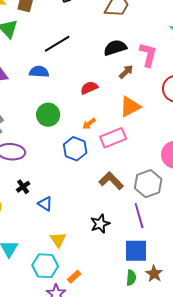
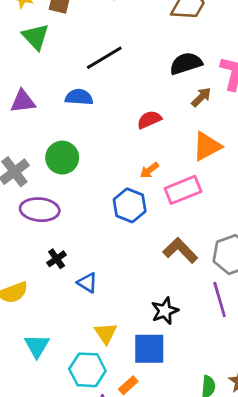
green circle: (48, 115) -> (62, 158), moved
blue square: (136, 251) -> (149, 349), moved

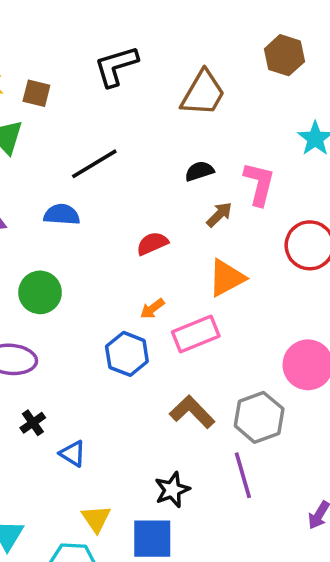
black semicircle: (186, 63) -> (199, 171), size x0.7

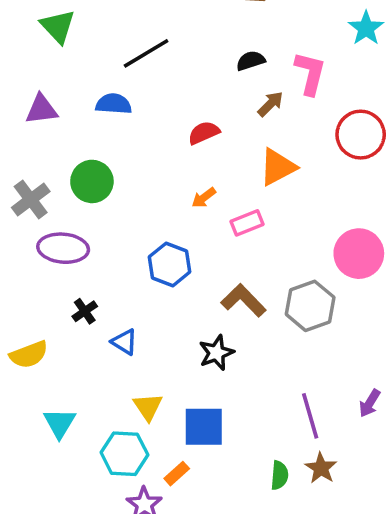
pink rectangle: (196, 334) -> (247, 223), size x0.7
blue hexagon: (127, 354) -> (169, 264), moved
purple line: (243, 475) -> (310, 416), moved
black star: (172, 490) -> (216, 353), moved

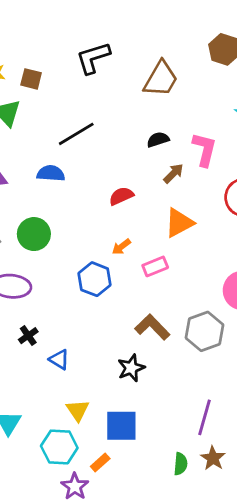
blue hexagon: (169, 264) -> (95, 279), moved
purple line: (310, 416) -> (204, 417), turned 32

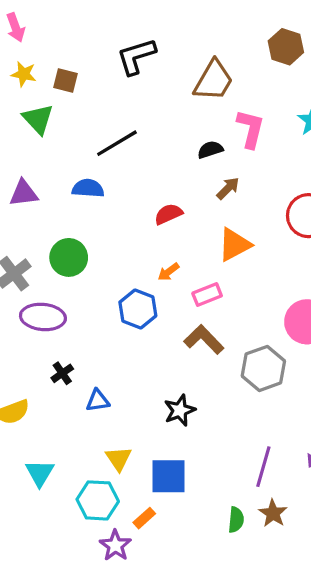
pink L-shape: (204, 149) -> (250, 129), moved
brown L-shape: (152, 327) -> (204, 340), moved
blue triangle: (59, 360) -> (98, 401), turned -40

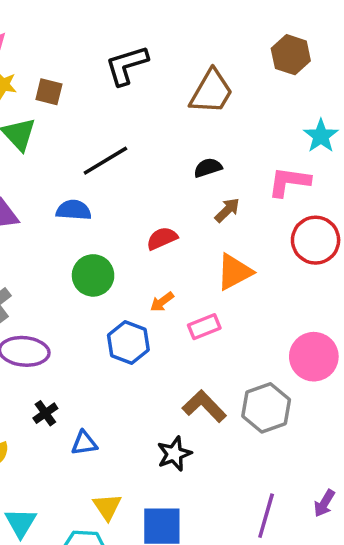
pink L-shape: (250, 129) -> (289, 182), moved, turned -96
green circle: (69, 257) -> (93, 275), moved
brown L-shape: (204, 340) -> (204, 406), moved

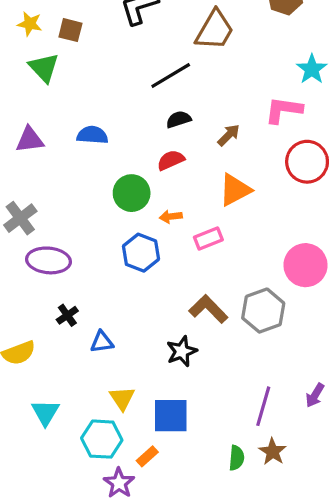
black line: (105, 161) -> (171, 76), moved
black semicircle: (208, 168) -> (179, 119), moved
green circle: (93, 275) -> (132, 193), moved
orange arrow: (162, 302) -> (171, 217), turned 30

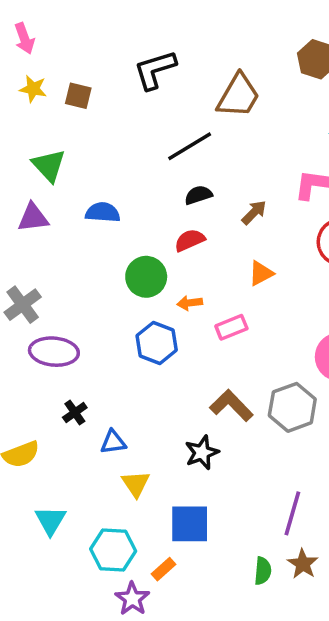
green triangle: (44, 68) -> (49, 165), moved
orange triangle: (235, 190) -> (261, 273), size x0.7
yellow triangle: (122, 398) -> (136, 484), moved

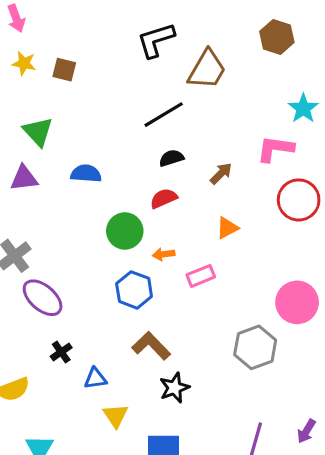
black L-shape: (155, 70) -> (156, 40), moved
purple ellipse: (54, 352) -> (43, 298), turned 36
brown L-shape: (231, 406) -> (151, 346), moved

